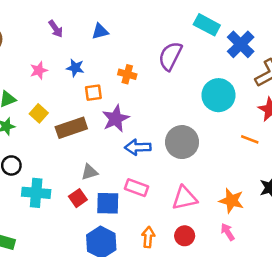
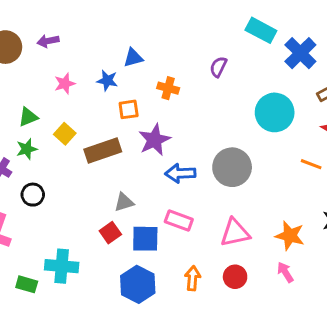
purple arrow: (56, 29) -> (48, 41), moved, turned 114
blue triangle: (100, 31) -> (133, 58), moved
purple semicircle: (170, 56) -> (218, 67), size x0.6
cyan cross: (36, 193) -> (62, 266), moved

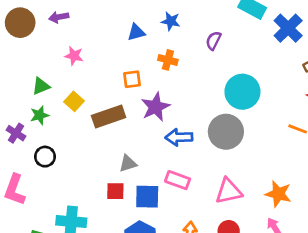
blue star: (107, 81) -> (171, 21), moved
pink star: (65, 84) -> (74, 56), turned 30
cyan circle: (275, 112) -> (242, 92), moved
red square: (110, 233) -> (115, 191), turned 36

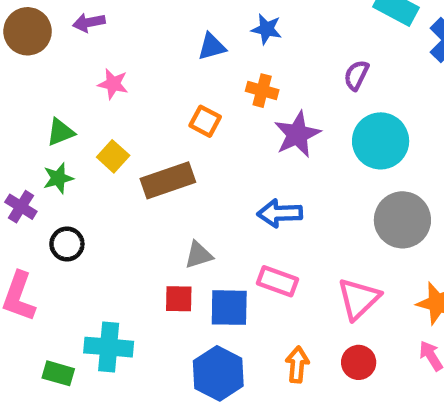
purple semicircle: (213, 41) -> (356, 75), moved
orange square: (132, 79) -> (205, 121), turned 36
purple star: (155, 107) -> (297, 134), moved
gray circle: (226, 132) -> (402, 220), moved
pink triangle: (229, 191) -> (359, 299), turned -32

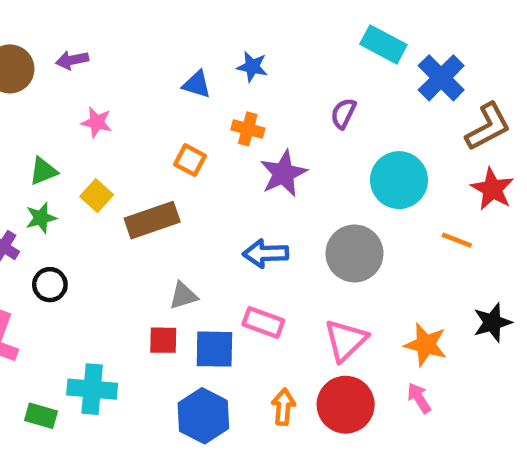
blue triangle: (212, 47) -> (197, 84), turned 32
cyan circle: (381, 141) -> (399, 180), moved
gray circle: (402, 220) -> (355, 253), moved
red circle: (359, 362) -> (346, 405), size x1.6

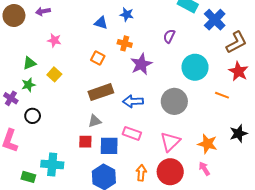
brown rectangle: (152, 220) -> (101, 92), moved

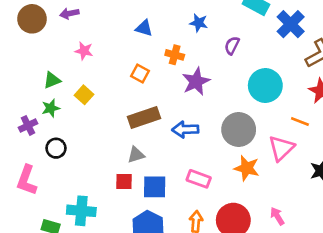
blue star: (127, 14) -> (199, 23), moved
purple cross: (11, 98) -> (28, 125), turned 32
pink rectangle: (132, 133) -> (199, 179), moved
pink triangle: (170, 142) -> (281, 148), moved
orange star: (207, 144) -> (247, 168), moved

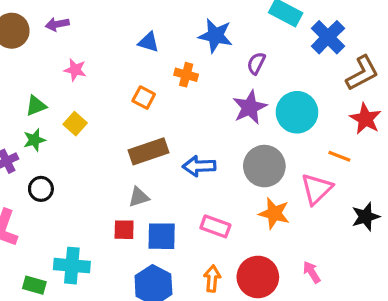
blue star: (199, 23) -> (215, 36), size x1.5
purple star: (196, 81) -> (250, 107), moved

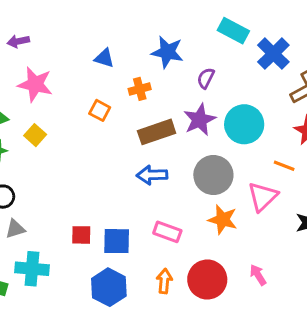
pink star: (75, 70) -> (35, 84), size x1.6
orange cross: (186, 75) -> (140, 89), turned -30
brown rectangle: (149, 151) -> (157, 132), moved
gray triangle: (139, 197) -> (15, 229), moved

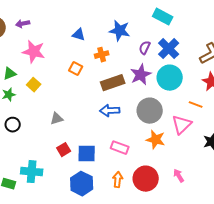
blue cross: (273, 54) -> (169, 49), moved
gray triangle: (15, 229) -> (57, 119), moved
red square: (81, 235) -> (64, 150), turned -32

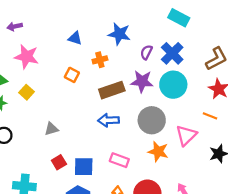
cyan rectangle: (163, 17) -> (179, 18), moved
purple star: (141, 75) -> (142, 81), turned 30
orange line: (196, 105) -> (210, 116), moved

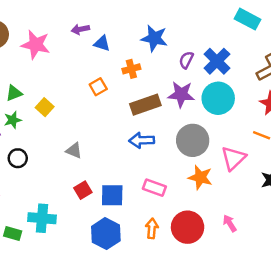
cyan rectangle: (179, 18) -> (248, 19), moved
purple arrow: (15, 26) -> (80, 29), moved
pink star: (27, 57) -> (36, 45), moved
orange square: (72, 75) -> (98, 87), turned 32
gray triangle: (51, 129) -> (74, 151), turned 40

